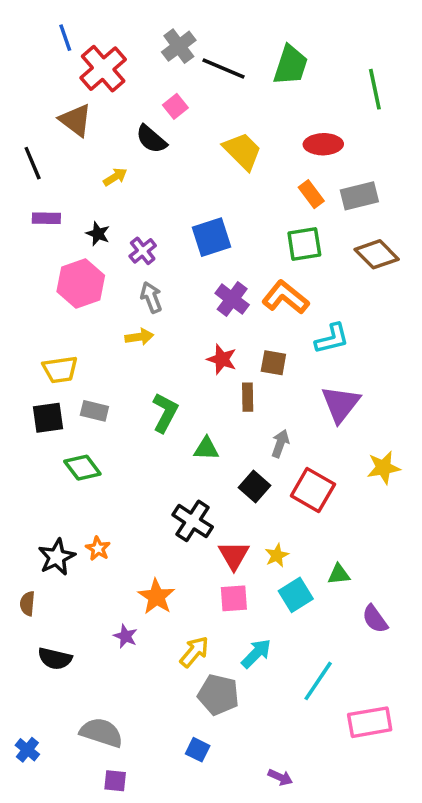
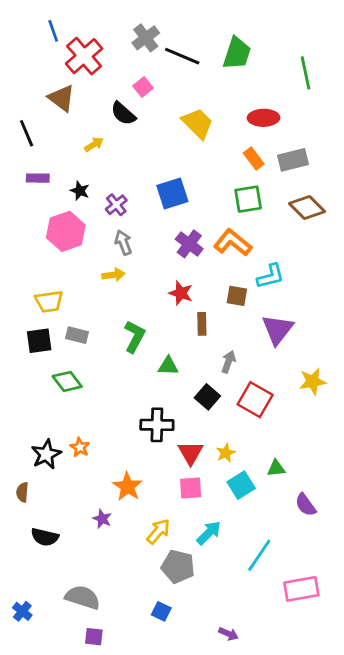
brown square: (273, 363) -> (237, 296), moved
black cross: (193, 521) -> (157, 425), turned -32

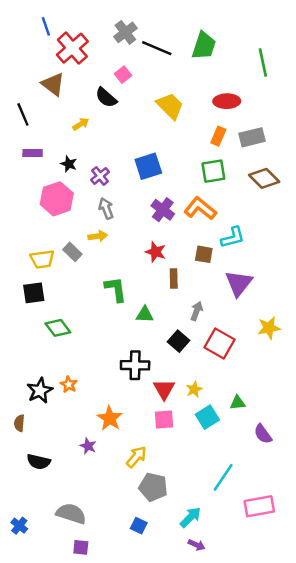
orange rectangle: (254, 158) -> (218, 136), turned 60
gray rectangle: (77, 335) -> (72, 252), moved, turned 30
green L-shape: (135, 337) -> (116, 289), turned -36
cyan arrow: (209, 533) -> (191, 517), moved

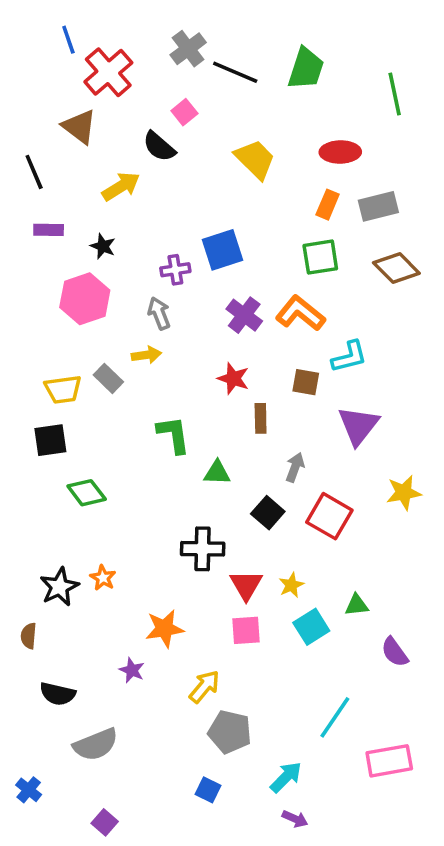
yellow arrow: (81, 124) -> (121, 186), size x1.5
purple cross: (100, 176) -> (175, 270), moved, turned 30
orange star: (110, 418) -> (165, 629), turned 30
gray semicircle: (71, 514) -> (96, 745), moved, turned 140
purple square: (81, 547) -> (105, 822), moved, turned 35

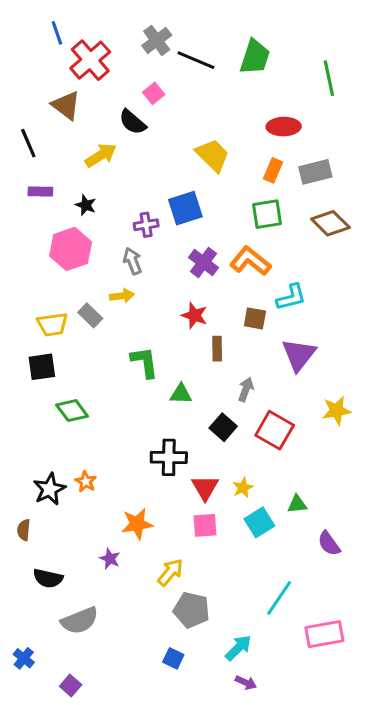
yellow trapezoid: (255, 159) -> (213, 155), moved
purple square: (105, 822) -> (71, 686), moved

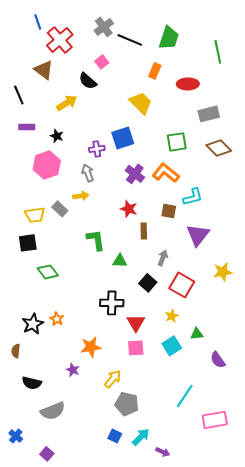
orange rectangle: (273, 170) -> (155, 71), moved
yellow star: (243, 488) -> (172, 316), moved
cyan arrow: (238, 648) -> (141, 437), moved

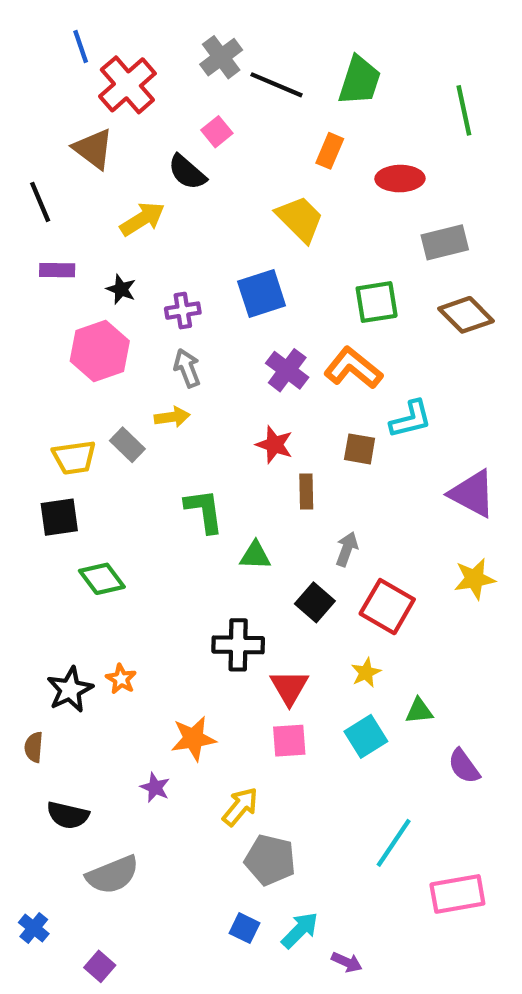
purple cross: (97, 149) -> (183, 311), moved
purple triangle: (198, 235) -> (472, 494), moved, turned -40

